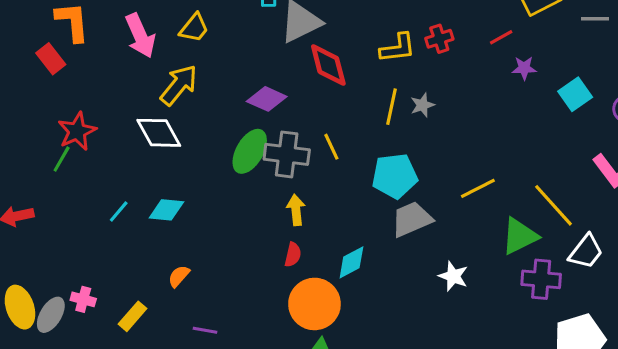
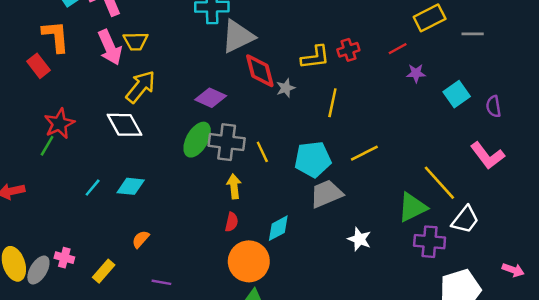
yellow trapezoid: (194, 28) -> (136, 41), moved, turned 50
gray star: (422, 105) -> (286, 88), moved
yellow line: (392, 107) -> (332, 103), moved
yellow line: (331, 147) -> (262, 152), moved
yellow line: (478, 188) -> (364, 153), moved

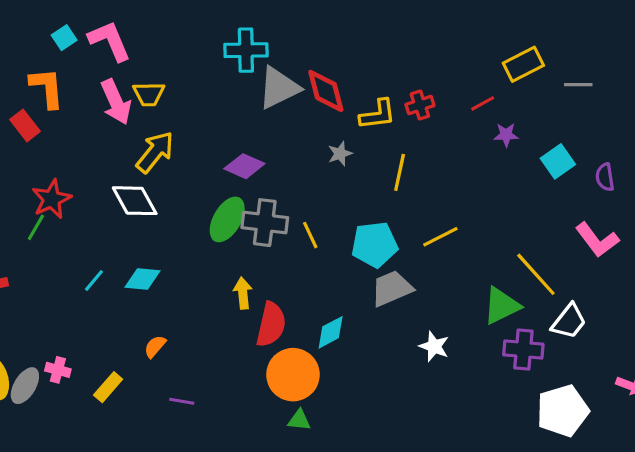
red diamond: (260, 71) -> (326, 91), moved
yellow arrow: (234, 186) -> (243, 293), moved
red semicircle: (232, 222) -> (271, 324), size x1.8

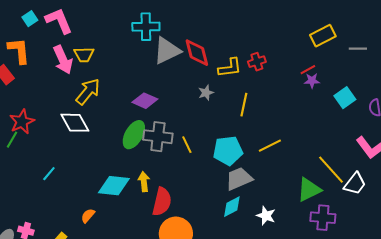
red line: (483, 103) -> (308, 70), moved
cyan diamond: (143, 279) -> (114, 186), moved, size x1.4
white trapezoid: (569, 321) -> (355, 184), moved
cyan diamond: (331, 332) -> (232, 207), moved

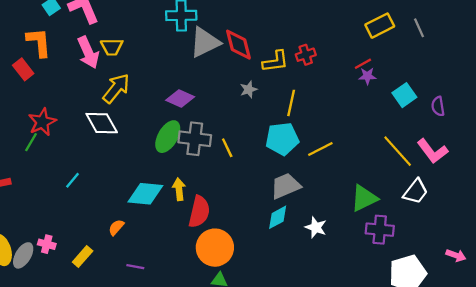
gray line: (358, 49) -> (419, 28), moved, turned 66
cyan pentagon: (228, 151) -> (282, 139), moved
yellow line: (331, 170) -> (398, 151), moved

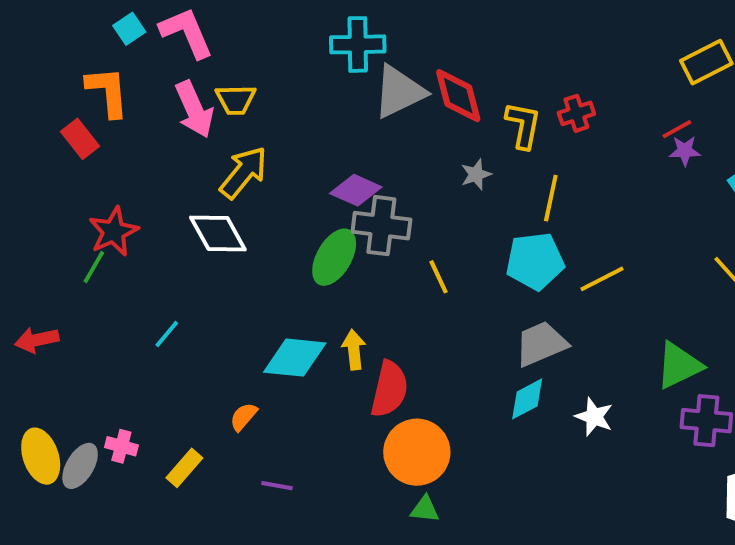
yellow L-shape: (275, 61) -> (523, 125), turned -72
gray cross: (195, 139) -> (381, 226), moved

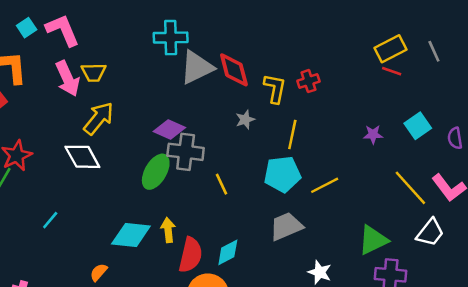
red line: (677, 129) -> (392, 71), moved, turned 48
purple star: (685, 151) -> (373, 134), moved
cyan diamond: (527, 399) -> (228, 252), moved

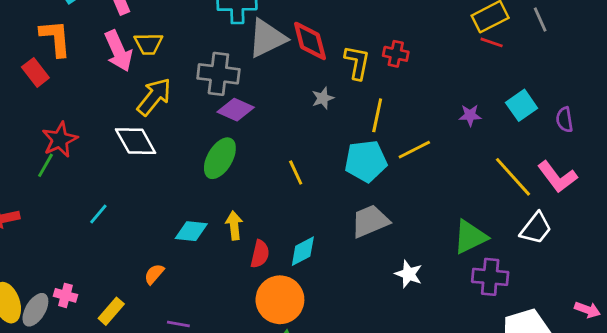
red cross: (308, 81) -> (396, 54), turned 30
gray cross: (186, 152) -> (218, 74), moved
yellow line: (325, 185) -> (414, 150), moved
cyan diamond: (131, 235) -> (191, 231), size x0.7
red semicircle: (191, 255) -> (260, 254), size x0.7

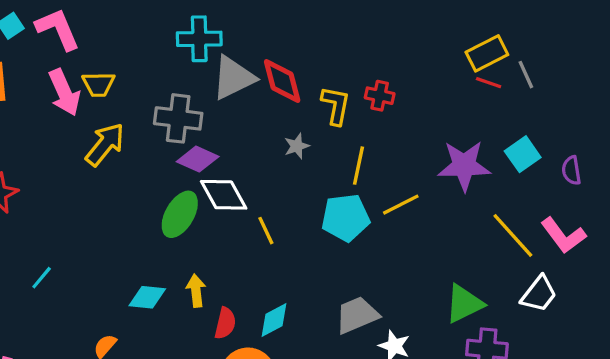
gray line: (540, 20) -> (526, 75), moved
purple star: (470, 115) -> (464, 166), size x2.0
white diamond: (136, 141) -> (224, 195), moved
gray trapezoid: (370, 221) -> (357, 315), moved

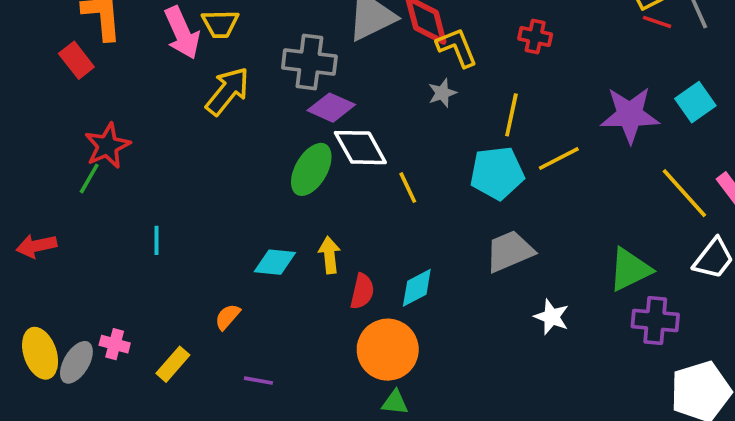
yellow L-shape: (336, 105) -> (457, 47), moved, turned -33
cyan line: (42, 278) -> (157, 240), turned -40
gray trapezoid: (357, 315) -> (510, 251), moved

